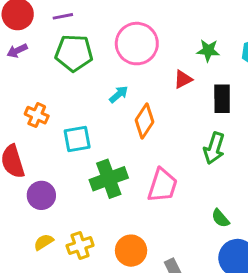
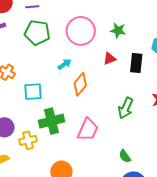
green star: (208, 50) -> (118, 30), moved
black rectangle: (222, 99) -> (136, 63), moved
yellow cross: (80, 245) -> (28, 140), moved

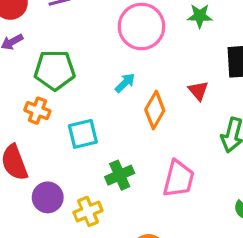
green pentagon: (37, 33) -> (55, 70), moved
red triangle: (110, 59) -> (198, 91), moved, turned -40
green cross: (52, 121) -> (120, 175), size x0.7

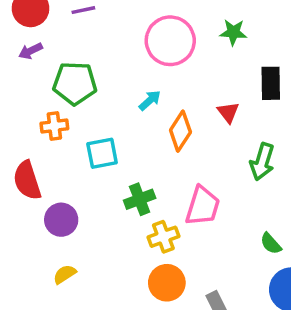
orange cross: (37, 111) -> (54, 126), turned -30
yellow cross: (88, 211) -> (163, 237), moved

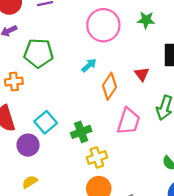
orange cross: (54, 126) -> (14, 82), moved
cyan square: (102, 153) -> (46, 122), moved, turned -30
pink trapezoid: (203, 206) -> (129, 121), moved

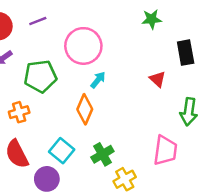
pink circle: (103, 25) -> (83, 46), moved
orange diamond: (109, 86) -> (85, 109), moved
pink trapezoid: (129, 121) -> (165, 150), moved

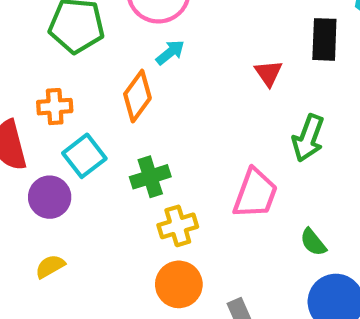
orange cross: (19, 112) -> (55, 107), moved

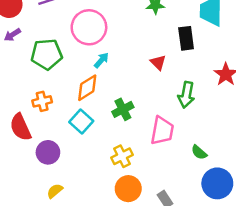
orange diamond: (137, 96) -> (87, 88), turned 32
cyan square: (84, 156) -> (81, 122), moved
green cross: (150, 177) -> (123, 109), moved

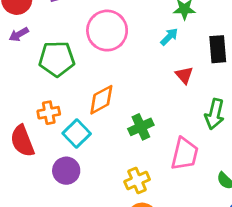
cyan arrow: (101, 60) -> (169, 37), moved
cyan square: (81, 122) -> (77, 134), moved
purple circle: (48, 152) -> (66, 171), moved

